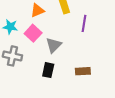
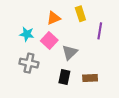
brown rectangle: (83, 71) -> (90, 78), moved

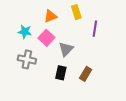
brown rectangle: (90, 78) -> (86, 74), turned -56

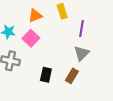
gray triangle: (66, 49) -> (82, 53), moved

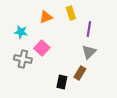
pink square: (31, 38) -> (42, 48), moved
black rectangle: (46, 75) -> (62, 82), moved

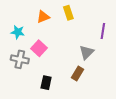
purple line: (89, 29) -> (103, 31), moved
black rectangle: (62, 82) -> (46, 83), moved

